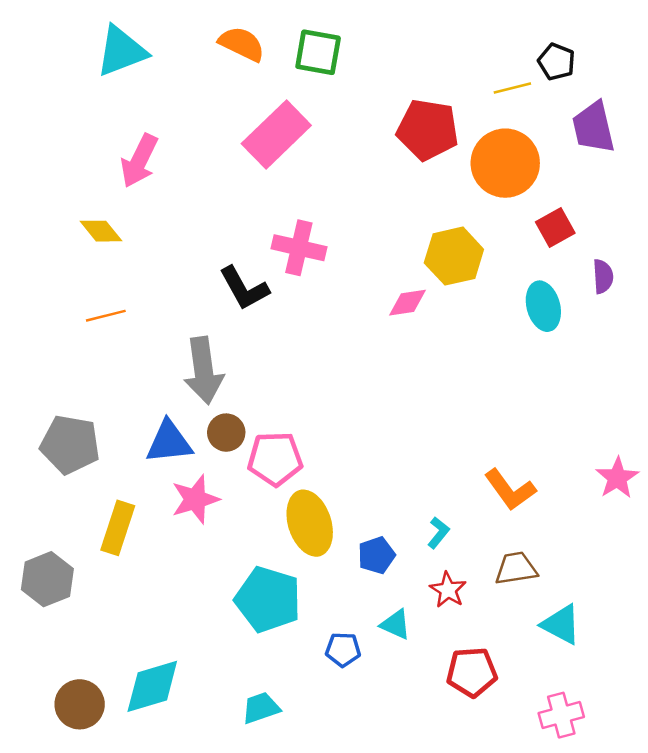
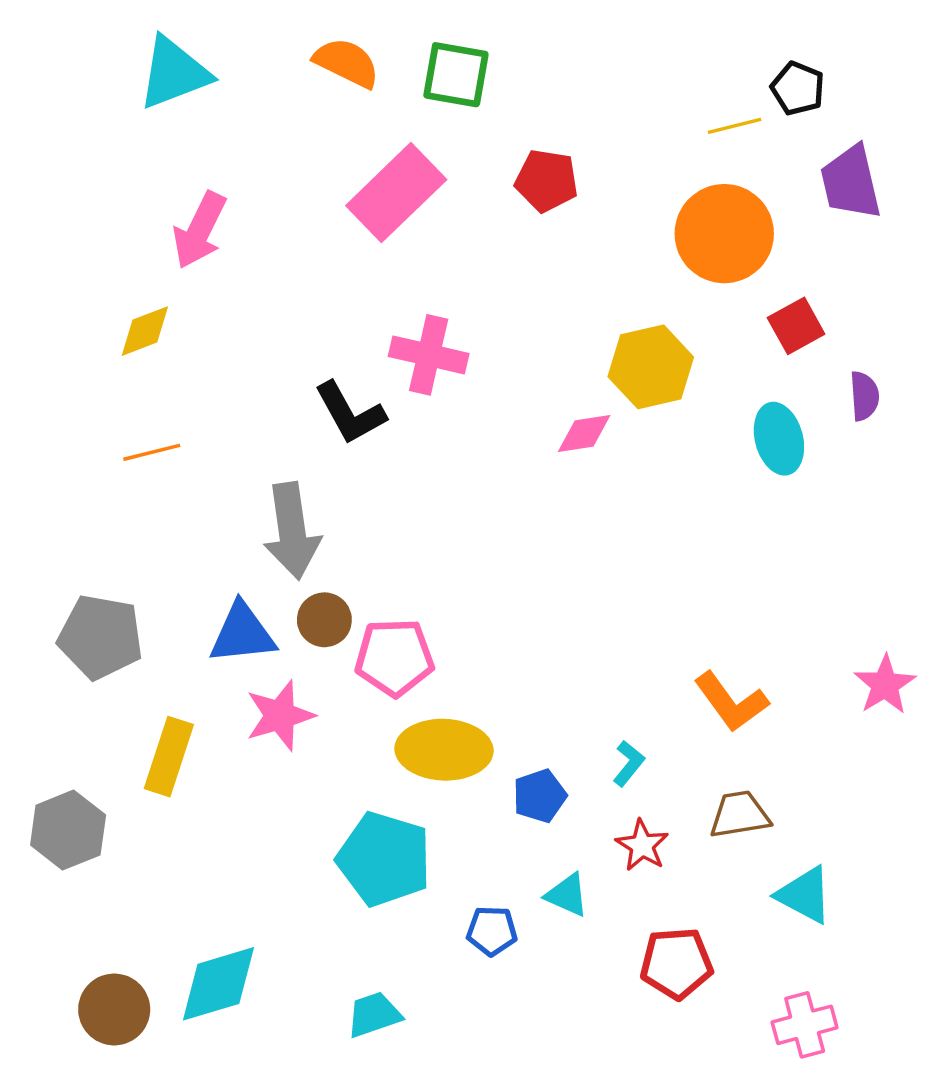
red pentagon: (428, 130) -> (547, 181), moved, size x0.7
yellow diamond: (101, 231) -> (145, 331), turned -72
yellow ellipse: (310, 523) -> (444, 750), turned -70

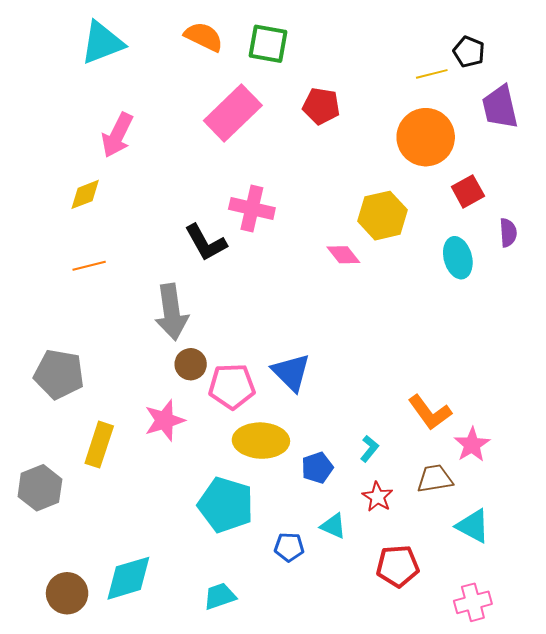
pink diamond: (584, 434) -> (343, 255), turned 60
blue triangle: (242, 633) -> (291, 372), moved, turned 51
pink star: (885, 685) -> (472, 445), moved

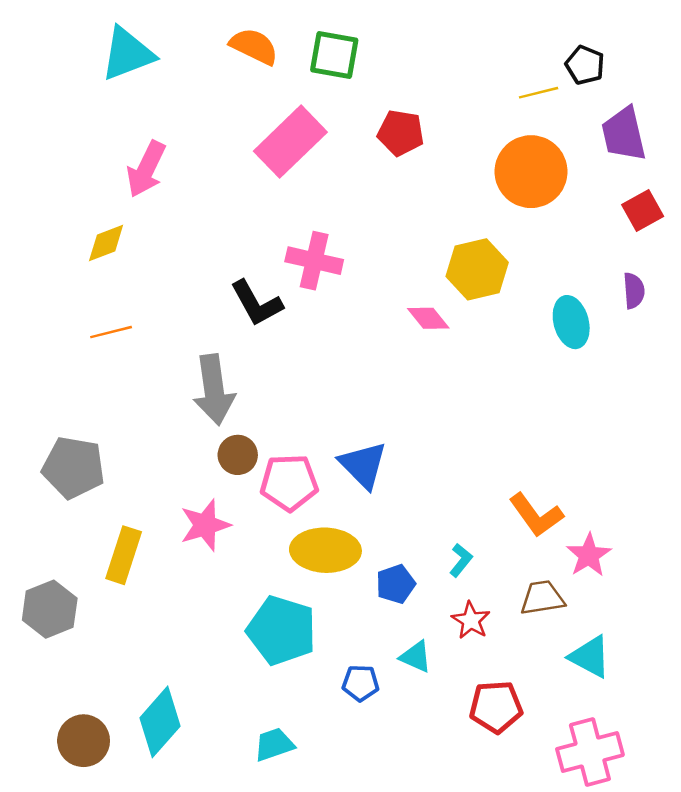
red square: (468, 191) -> (643, 210), moved
cyan diamond: (128, 578) -> (160, 722), turned -32
pink cross: (473, 602) -> (590, 752), size x1.4

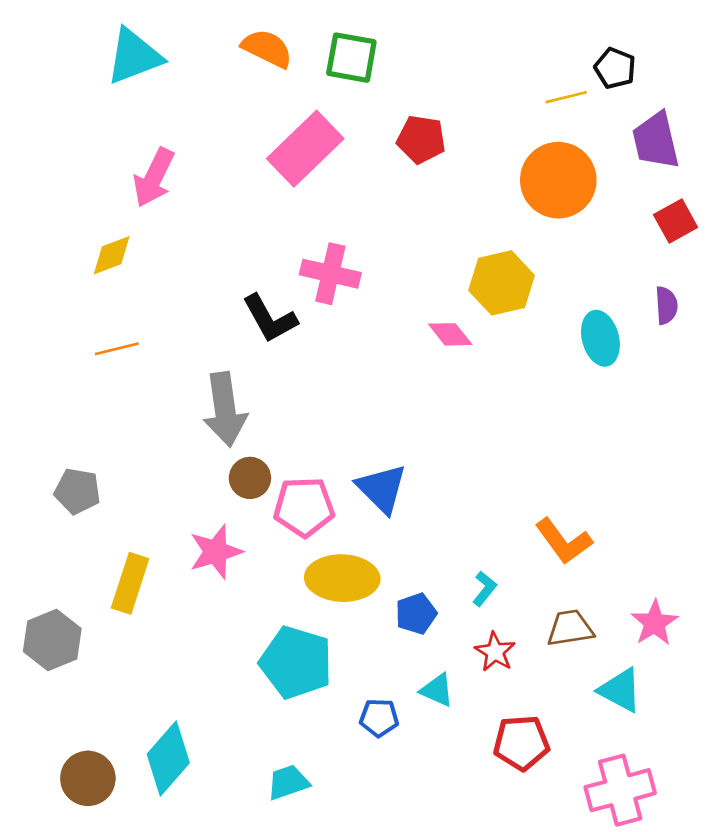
gray pentagon: (74, 467) -> (77, 491), size x0.7
pink star: (589, 555) -> (654, 623), moved

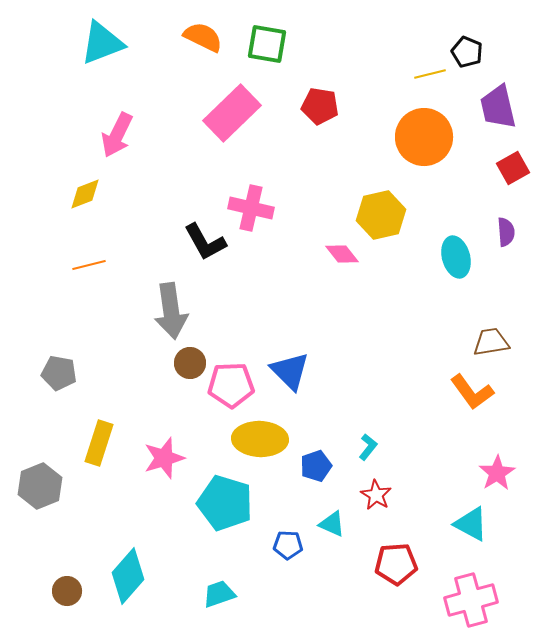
orange L-shape: (564, 541) -> (472, 392), moved
pink star: (216, 552) -> (164, 458), moved
brown trapezoid: (570, 628) -> (491, 342), moved
brown circle: (88, 778) -> (67, 591), size x0.7

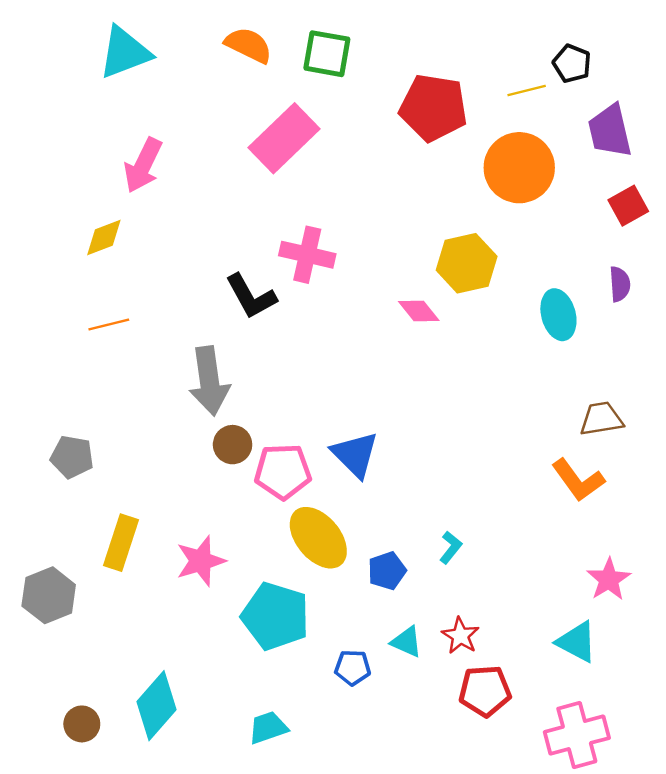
red pentagon: (320, 106) -> (433, 108), moved, size x1.5
yellow ellipse: (260, 439) -> (318, 538), turned 48
red star: (376, 495) -> (460, 636), moved

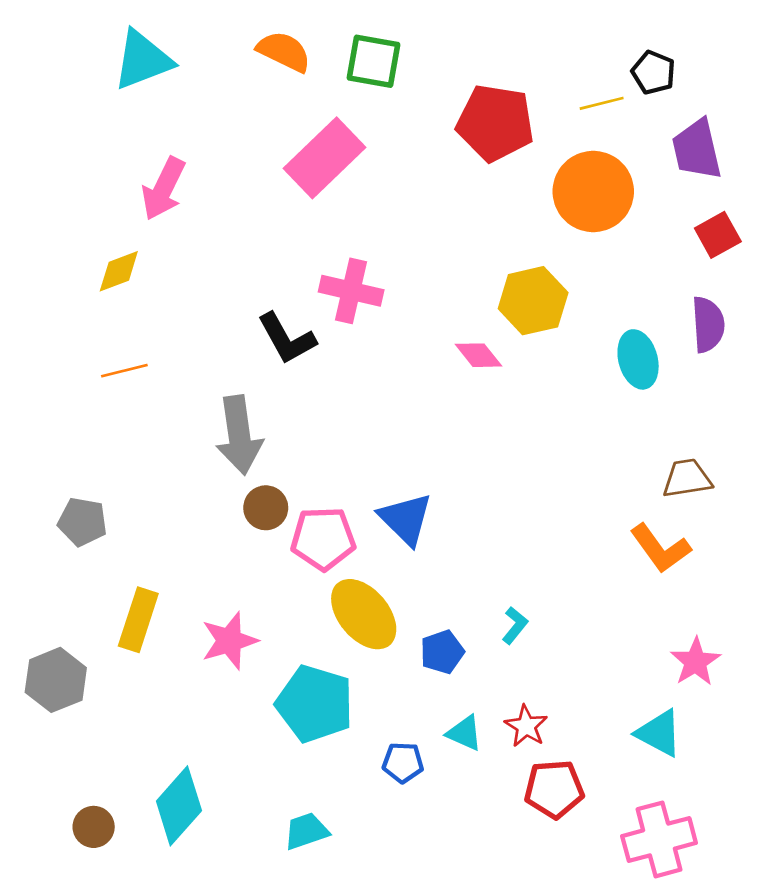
purple semicircle: (620, 284) -> (708, 324), size x1.4

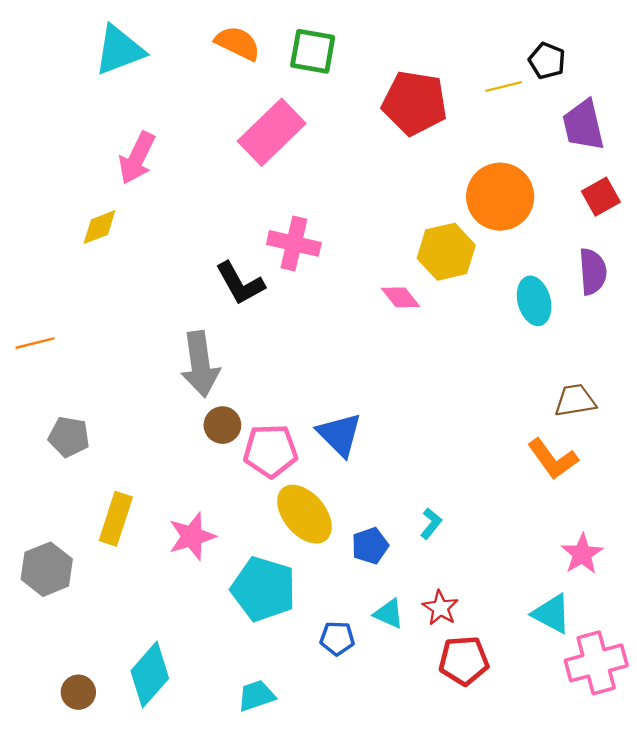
orange circle: (593, 191) -> (500, 197), moved
orange line: (124, 371) -> (35, 343), moved
pink cross: (659, 839) -> (596, 663), moved

